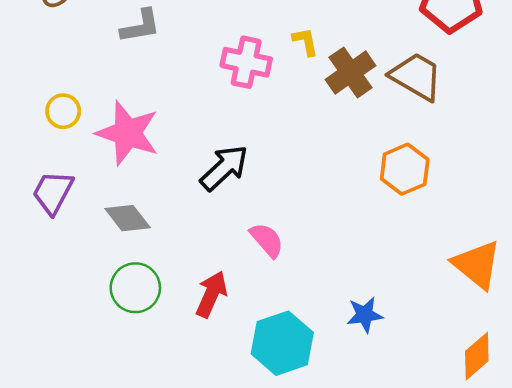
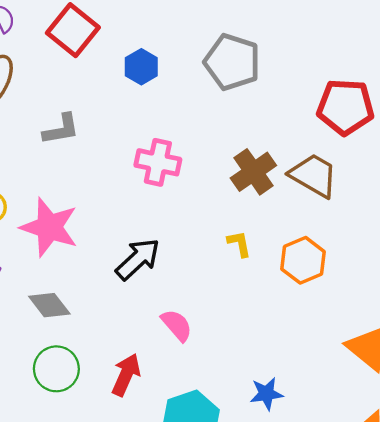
yellow L-shape: (305, 42) -> (239, 244), moved

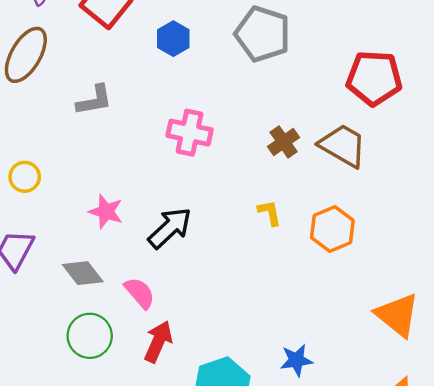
brown cross: (253, 172) -> (284, 142), size x0.7
pink star: (49, 227) -> (106, 212), moved, size x0.6
pink semicircle: (177, 325) -> (140, 293), moved

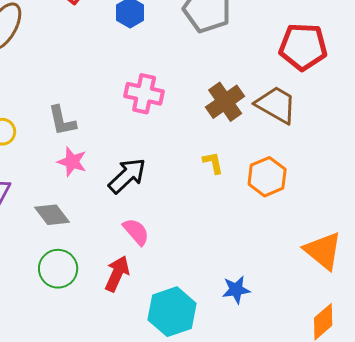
gray L-shape: (94, 100) -> (62, 121), moved, turned 88
brown cross: (284, 142) -> (225, 102), size x1.4
pink semicircle: (140, 293) -> (136, 232), moved

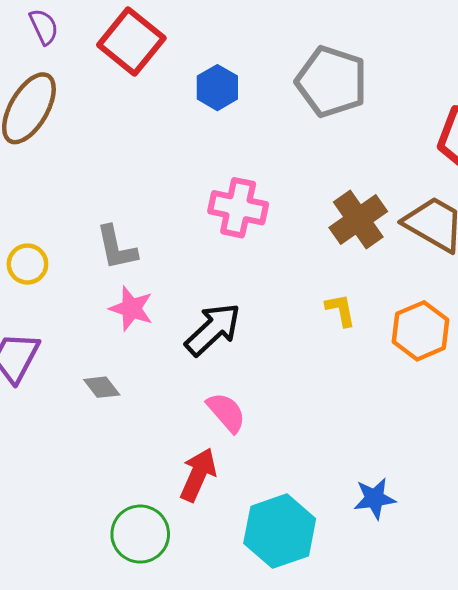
gray diamond: (52, 215) -> (102, 387), size x0.7
green circle: (58, 269) -> (140, 534), moved

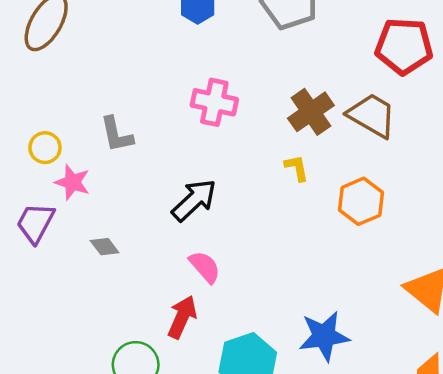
pink star: (131, 309) -> (72, 182), moved
yellow L-shape: (340, 310) -> (297, 168), moved
blue star: (375, 498) -> (324, 336), size x1.5

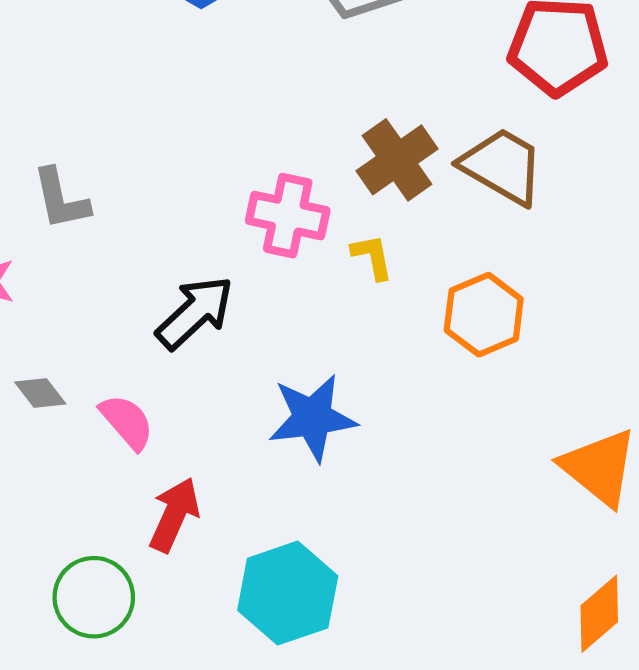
pink cross: (214, 102) -> (288, 216), moved
pink semicircle: (205, 267) -> (127, 422), moved
blue star: (324, 336) -> (312, 418), moved

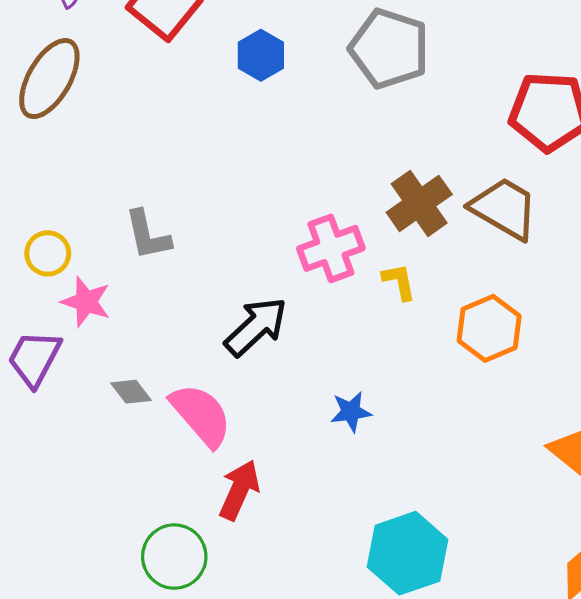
pink cross: (288, 216) -> (331, 248), turned -32
blue star: (312, 418) -> (351, 412), size x0.6
pink semicircle: (127, 422) -> (201, 415), size x1.4
cyan hexagon: (288, 593) -> (407, 553), moved

